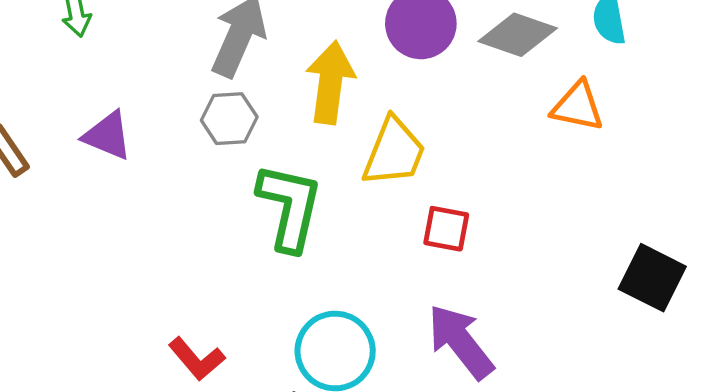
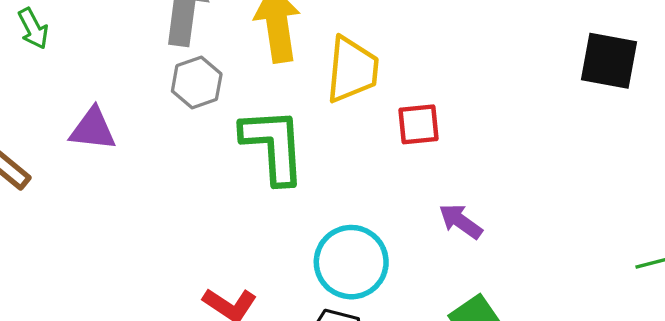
black square: (652, 278) -> (609, 61), moved
purple arrow: (461, 342) -> (461, 221), size x0.6

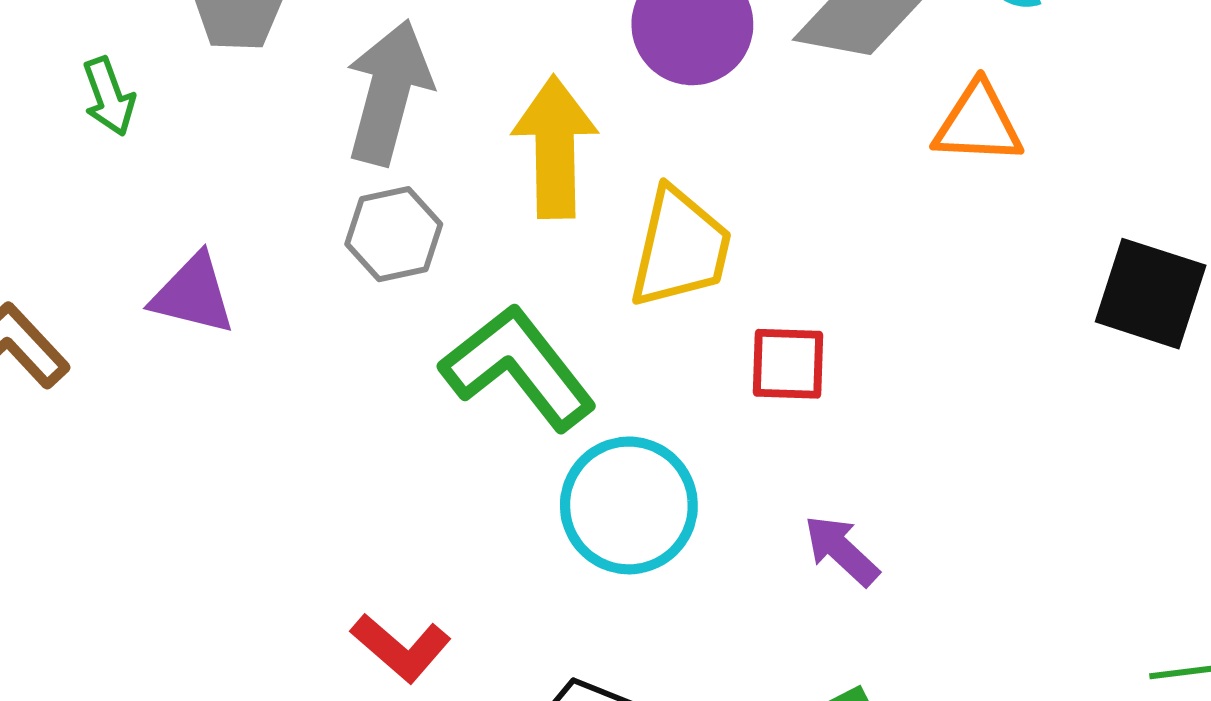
green L-shape: (273, 146) -> (518, 367), turned -42
cyan circle: (351, 262) -> (629, 505), moved

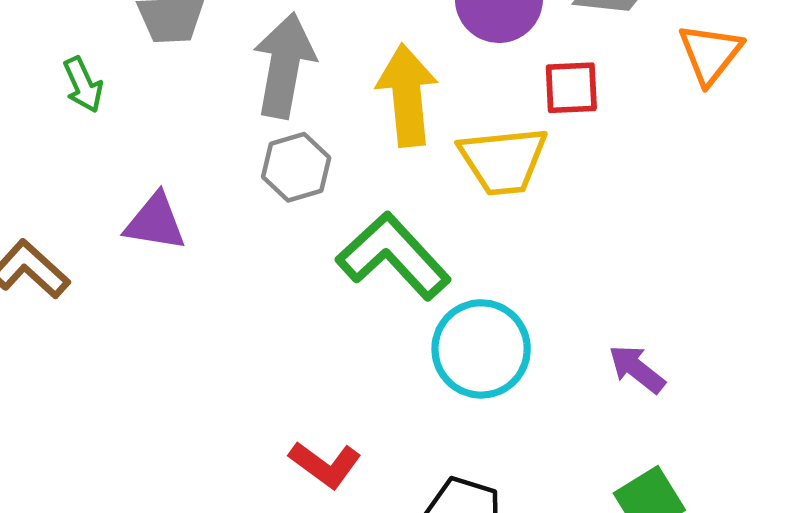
orange triangle: (978, 123) -> (710, 54), turned -50
yellow trapezoid: (680, 248) -> (503, 161), turned 76
red square: (788, 364) -> (571, 88), moved

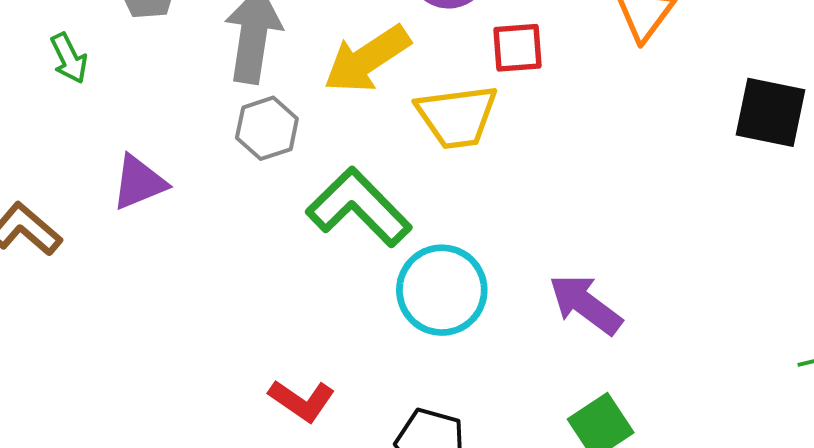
yellow arrow: (407, 95) -> (367, 59), turned -116
purple triangle: (155, 222) -> (139, 183), turned -30
purple arrow: (637, 369) -> (585, 304), size x1.4

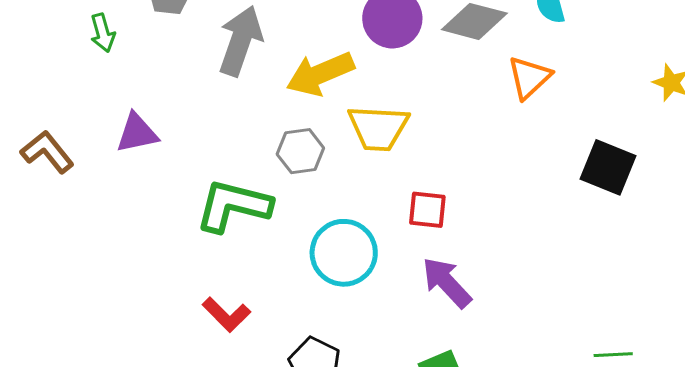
red square: (518, 48) -> (427, 210), moved
gray hexagon: (267, 128) -> (300, 151), moved
green L-shape: (359, 207) -> (233, 206), moved, turned -42

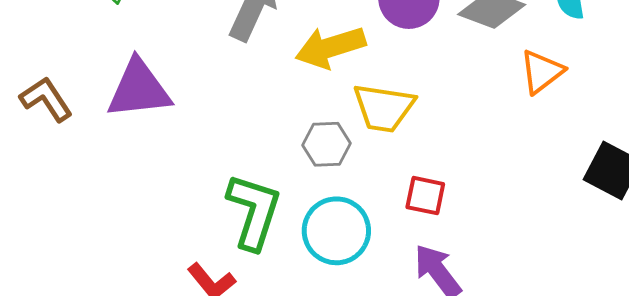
purple triangle: (137, 133) -> (139, 89), size x1.5
gray hexagon: (300, 151) -> (327, 144), moved
green L-shape: (233, 206) -> (254, 211), moved, turned 88

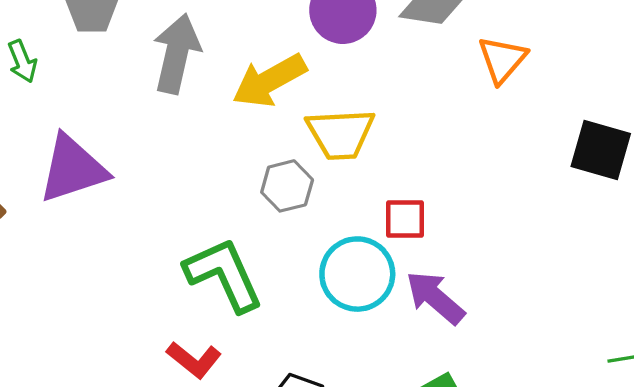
green L-shape: (254, 211) -> (224, 275), turned -30
cyan circle: (336, 231) -> (357, 274), moved

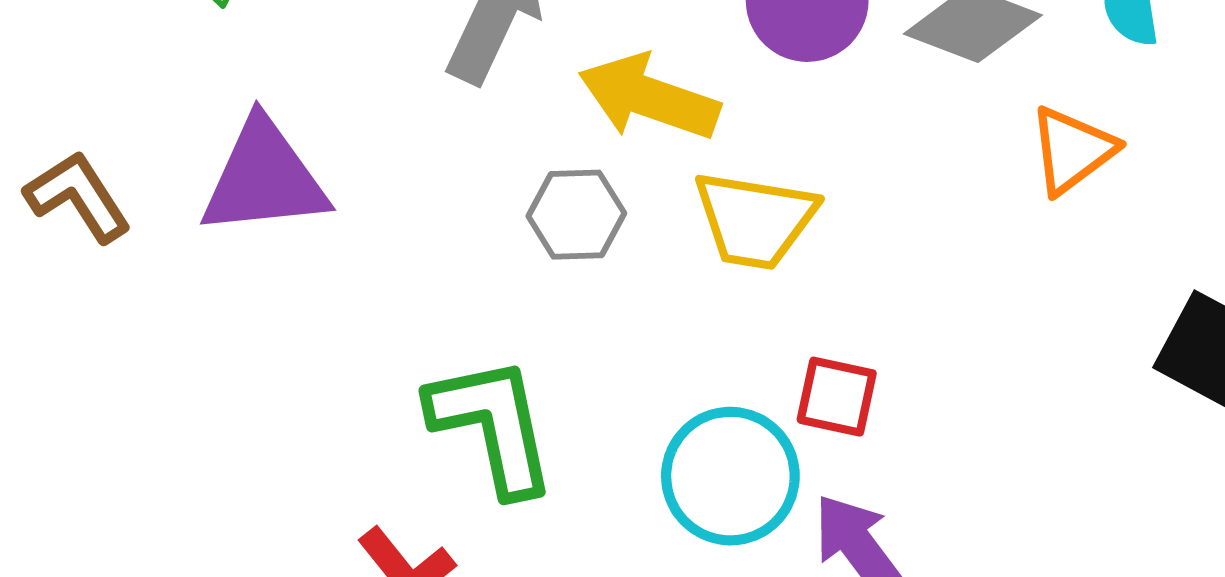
yellow arrow: (269, 81) -> (649, 97), turned 36
gray hexagon: (287, 186) -> (576, 215), moved

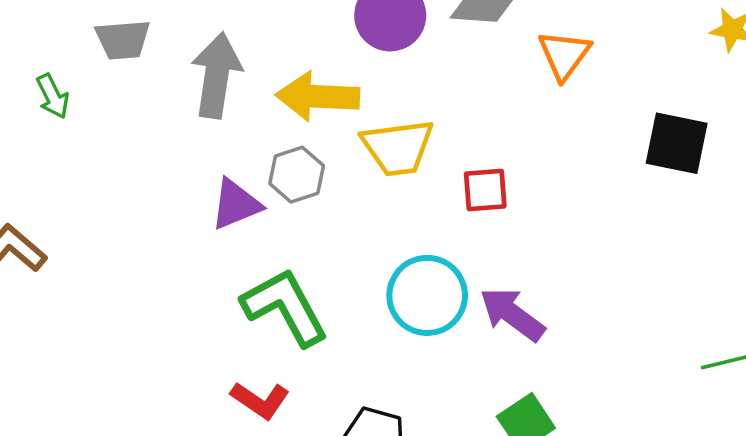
purple triangle: (264, 178) -> (236, 204), moved, size x0.7
red square: (837, 397) -> (485, 190), moved

